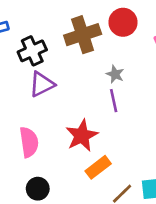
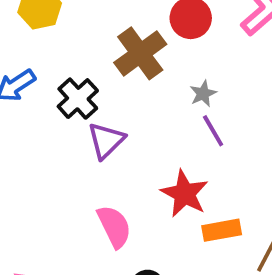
gray star: (115, 74) -> (203, 94), turned -30
orange rectangle: (98, 167) -> (222, 230), turned 45

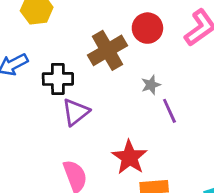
black cross: (78, 99) -> (58, 79), turned 36
purple line: (213, 131) -> (169, 111), moved

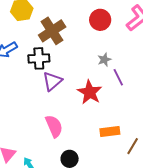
brown cross: (107, 50) -> (52, 31), moved
red star: (130, 157) -> (90, 92), moved

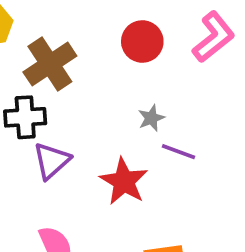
purple line: (118, 77) -> (179, 152), turned -42

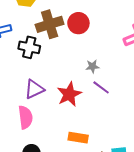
red circle: (142, 42) -> (78, 23), moved
purple triangle: (52, 161) -> (34, 89), moved

